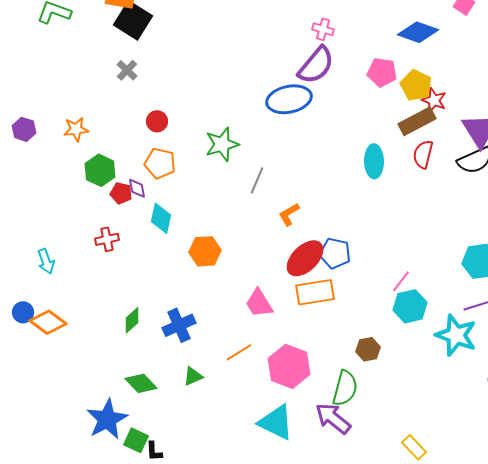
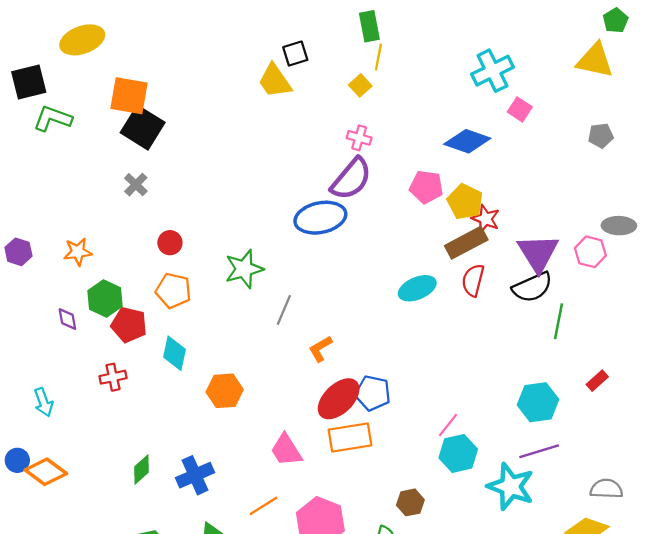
cyan ellipse: (374, 161) -> (417, 288), turned 68
purple diamond: (137, 188) -> (67, 319), moved
red pentagon: (121, 193) -> (129, 325), size x1.4

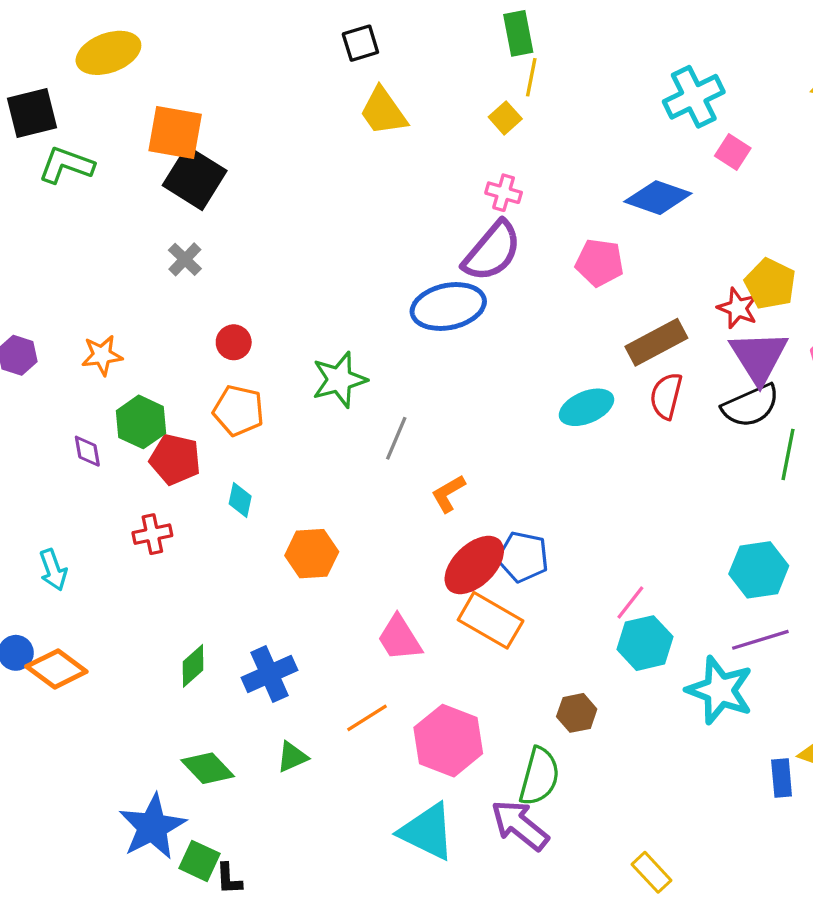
black square: (295, 54) -> (360, 43), moved
yellow pentagon: (465, 202) -> (770, 284), moved
red star: (486, 219) -> (738, 308), moved
cyan diamond: (175, 353) -> (240, 500), size x0.7
orange rectangle: (350, 438) -> (491, 620), turned 39

